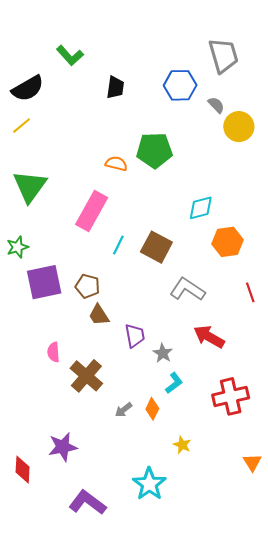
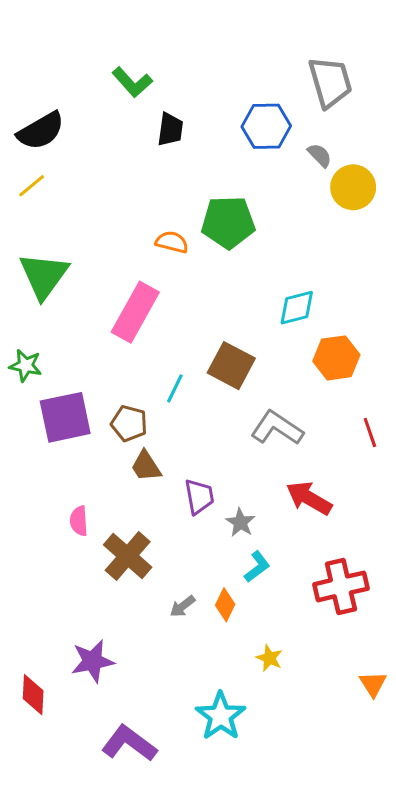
green L-shape: (70, 55) -> (132, 82), moved
cyan line: (118, 245) -> (175, 388), moved
green star: (17, 247) -> (26, 366), turned 30

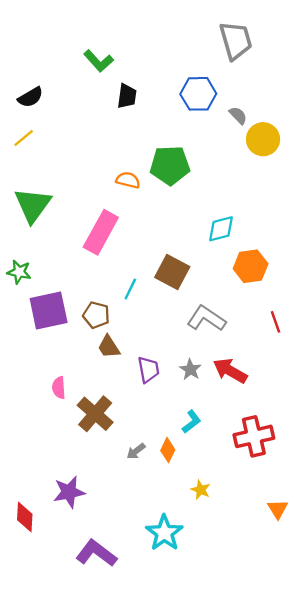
gray trapezoid: (330, 82) -> (236, 41), moved
black semicircle: (41, 131) -> (30, 97), size x0.7
gray star: (240, 522) -> (190, 370), moved

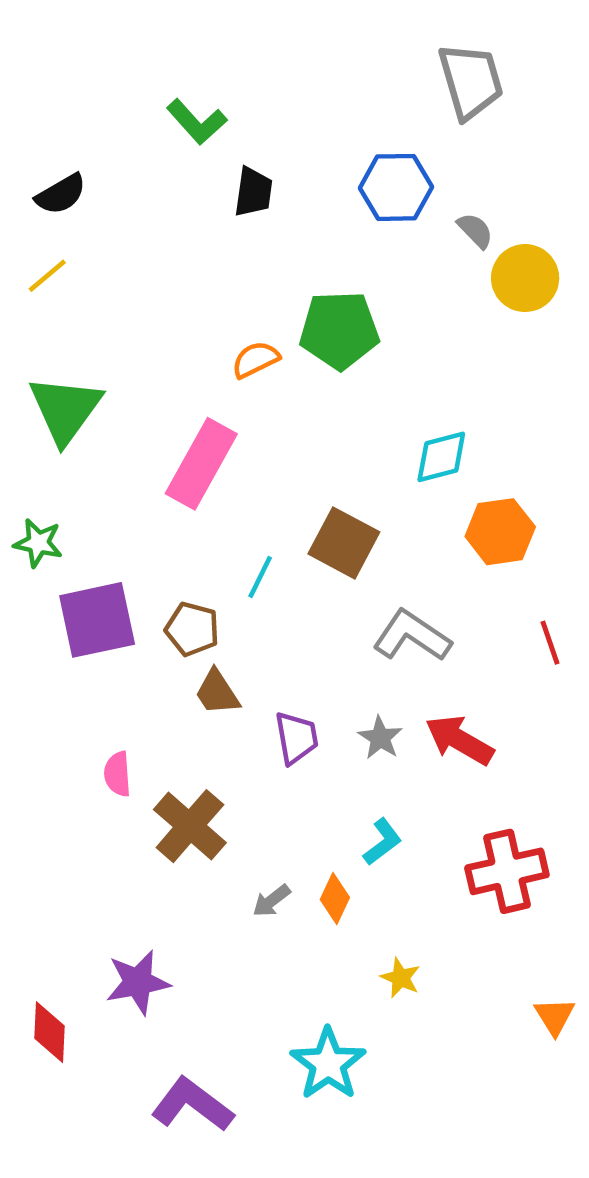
orange semicircle: (128, 180) -> (256, 360), turned -40

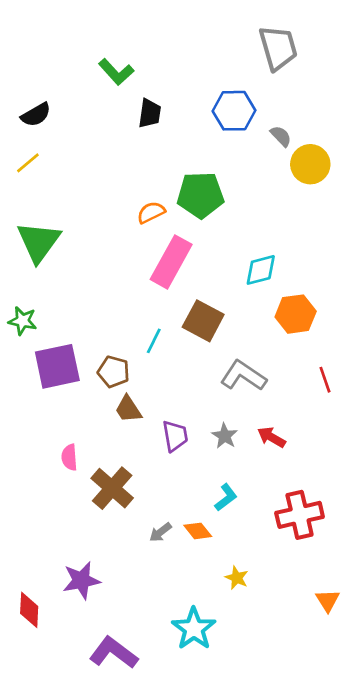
pink rectangle: (201, 464) -> (171, 262), moved
red arrow: (459, 740) -> (271, 437), size x0.7
orange diamond: (335, 899) -> (198, 531), turned -64

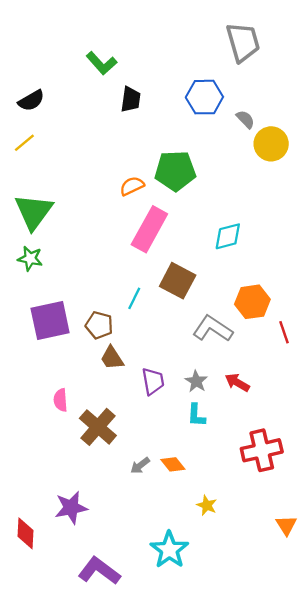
orange hexagon: (296, 314) -> (252, 302), moved
green star: (23, 321) -> (30, 259), moved
cyan L-shape: (226, 497) -> (196, 415), moved, turned 130

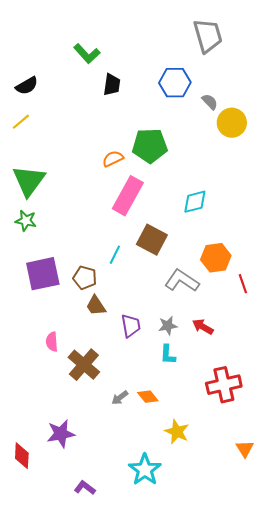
gray star: (196, 381) -> (168, 326), turned 30
yellow star: (207, 505) -> (177, 432), size x1.4
purple L-shape: (99, 571) -> (85, 488), size x0.6

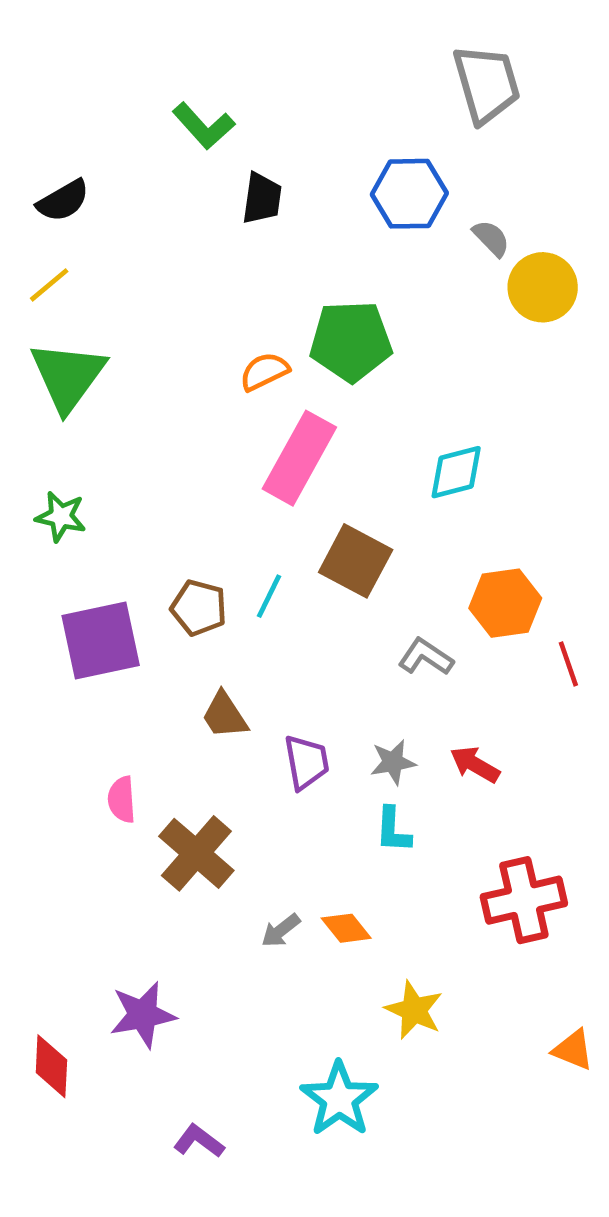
green triangle: (29, 181) -> (68, 376), moved
brown pentagon: (85, 278) -> (199, 608), moved
gray L-shape: (182, 281) -> (426, 657), size x0.7
orange triangle: (245, 449) -> (573, 1050), turned -36

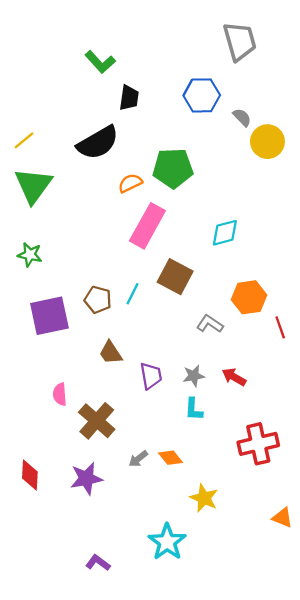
black semicircle: (63, 201) -> (98, 143), moved, size x1.6
purple star: (143, 1015) -> (86, 478), moved
red diamond: (51, 1066) -> (30, 475), moved

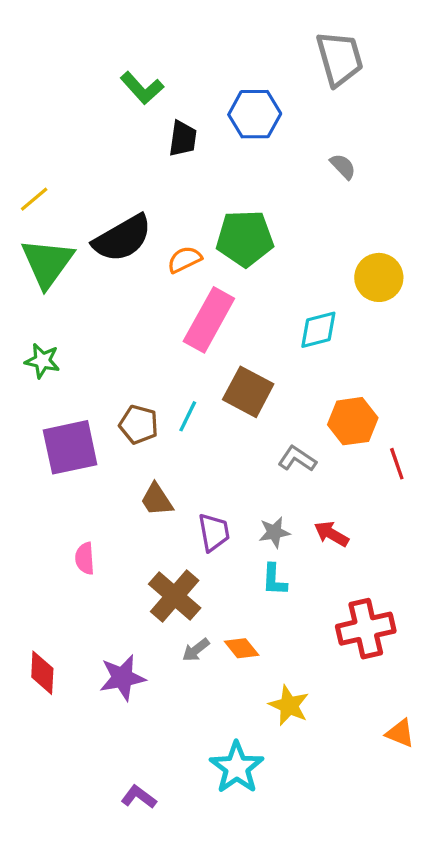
blue hexagon: (202, 95) -> (255, 114), moved
yellow circle: (267, 142) -> (379, 277), moved
black semicircle: (98, 143) -> (122, 238), moved
brown cross: (97, 421) -> (175, 596), moved

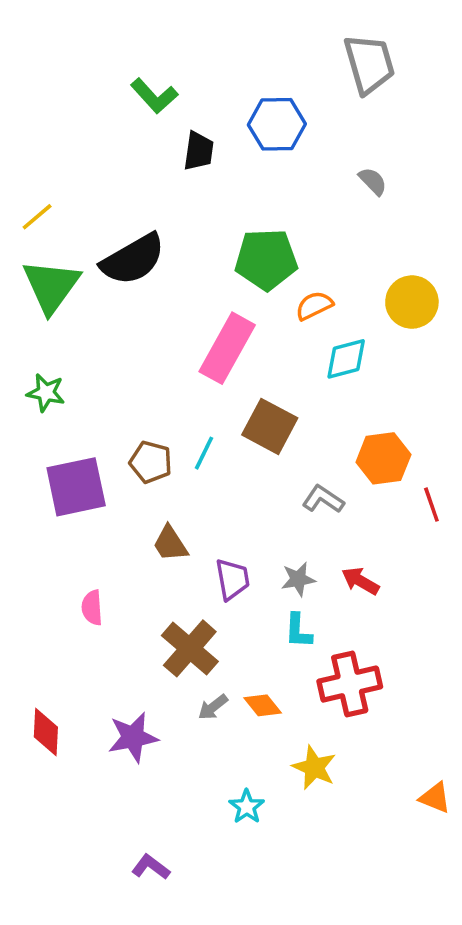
orange semicircle: (184, 259) -> (314, 306), moved
red cross: (366, 629) -> (350, 684), moved
cyan star: (237, 768) -> (247, 807), moved, size x0.6

